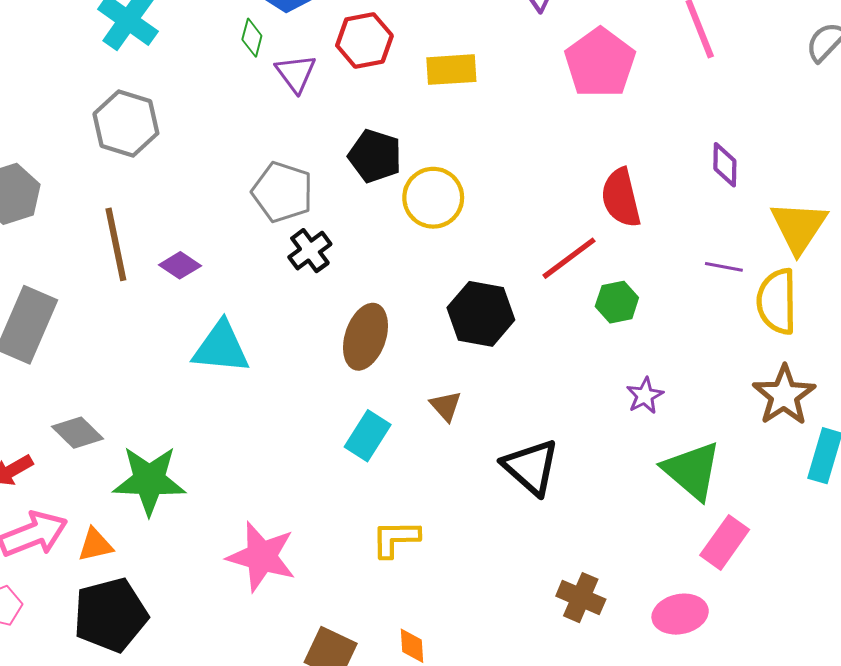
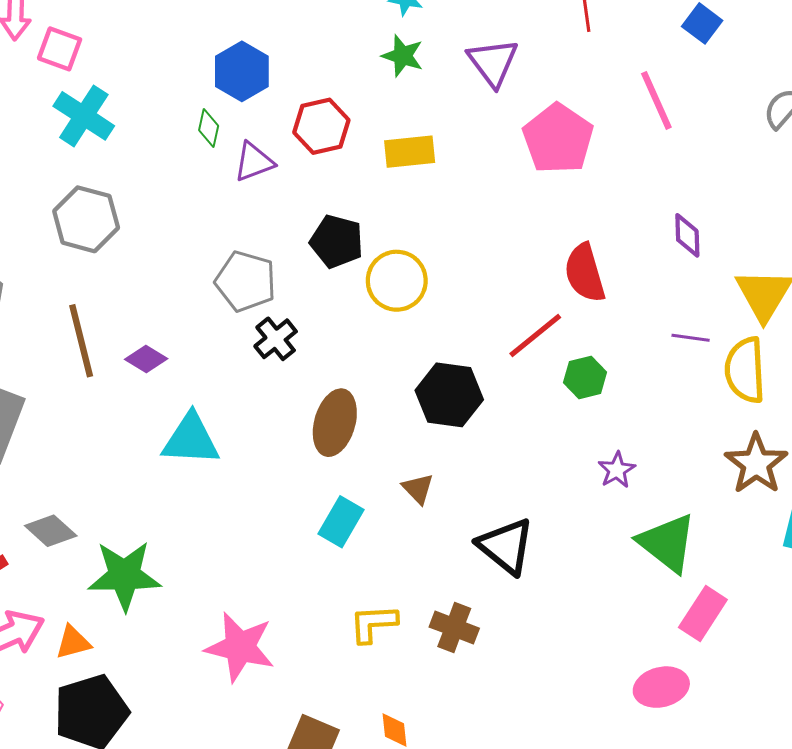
purple triangle: (296, 73) -> (254, 162), turned 48
brown cross: (581, 598) -> (454, 628), moved

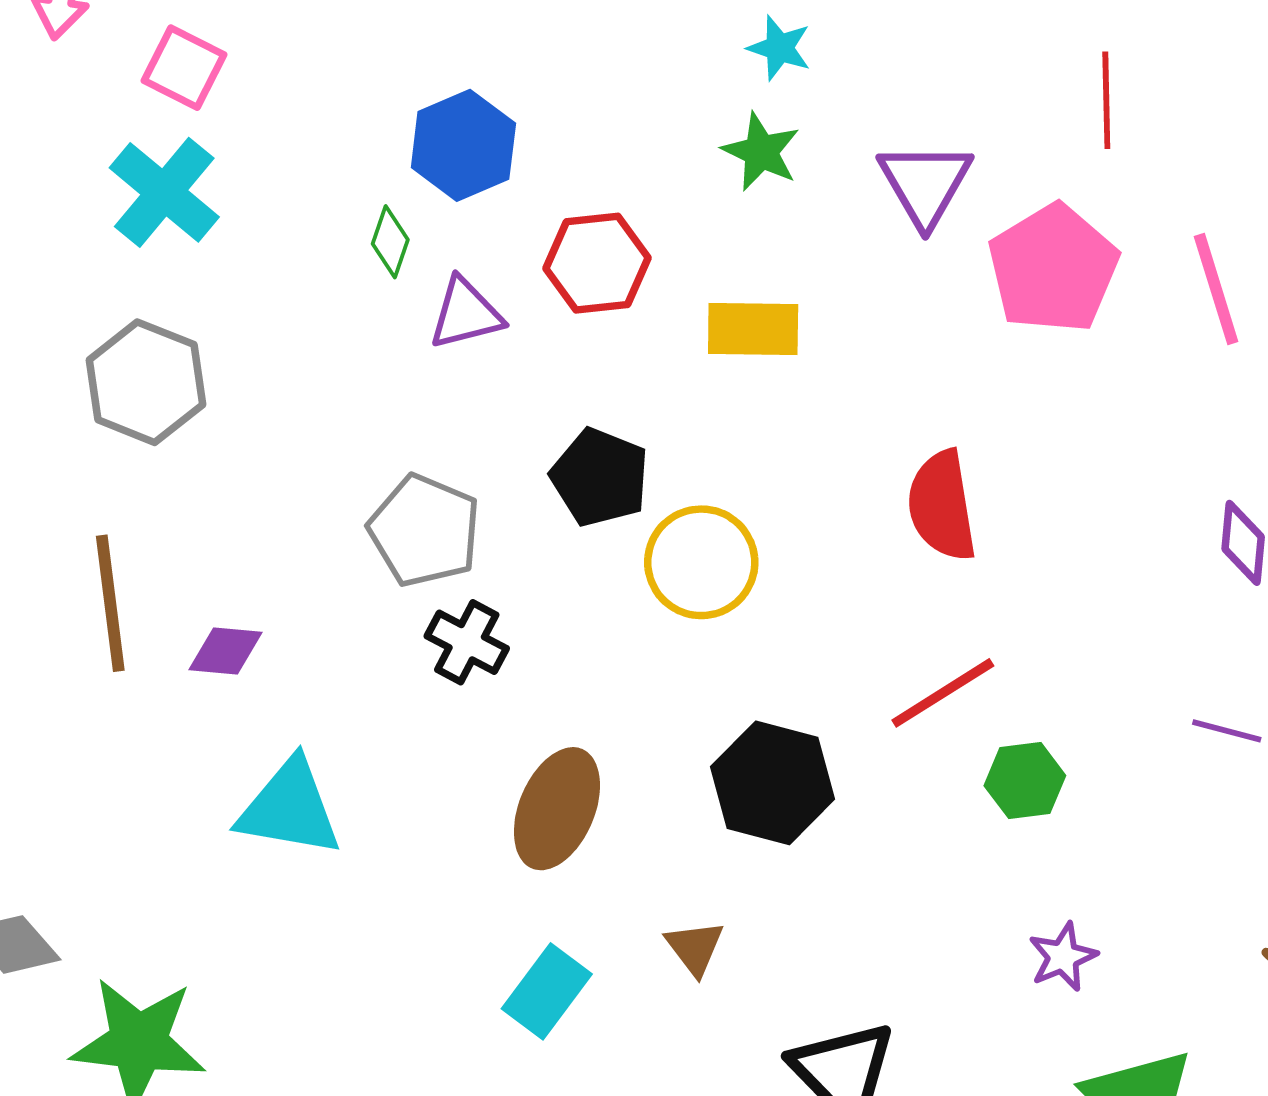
pink square: (60, 49) -> (184, 68), moved
pink pentagon: (558, 139) -> (1053, 269), moved
red semicircle: (585, 273) -> (942, 506), moved
black cross: (276, 339) -> (467, 642), turned -30
purple diamond: (146, 359) -> (226, 651), turned -33

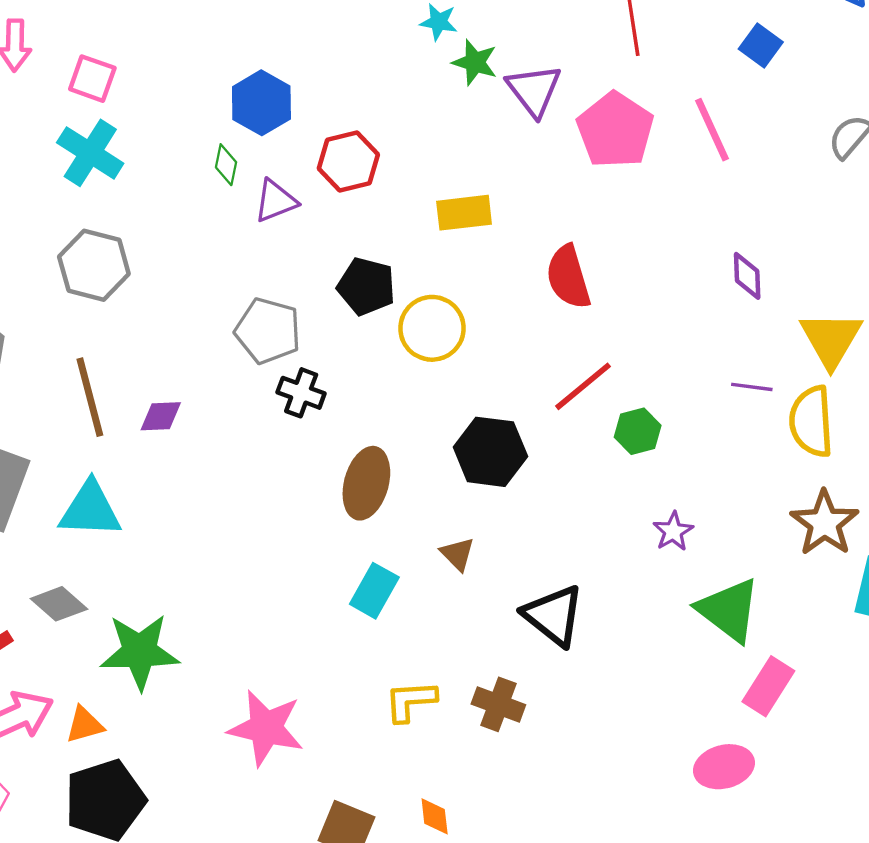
green star: (761, 152) -> (475, 62), moved
yellow rectangle: (753, 329) -> (464, 213), moved
cyan triangle: (290, 808) -> (90, 510), moved

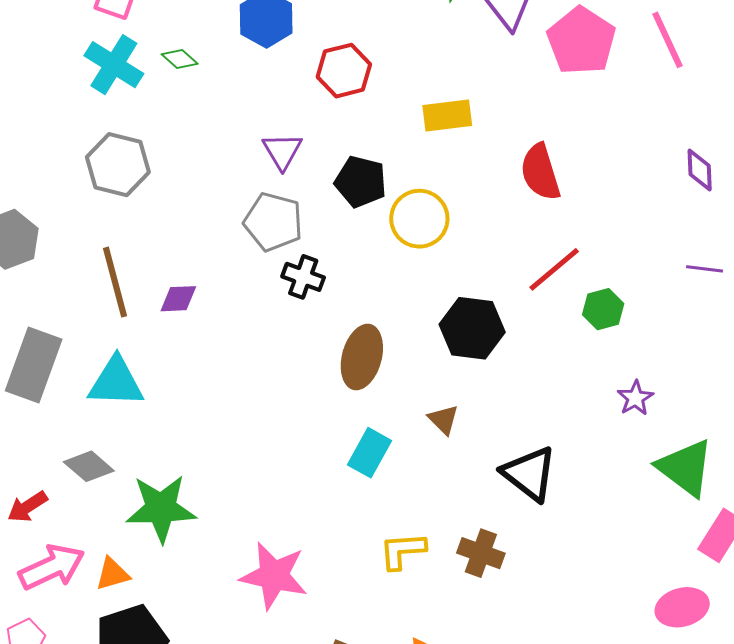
green diamond: (226, 165) -> (180, 59), moved, turned -60
purple triangle: (275, 201) -> (282, 151), moved, turned -39

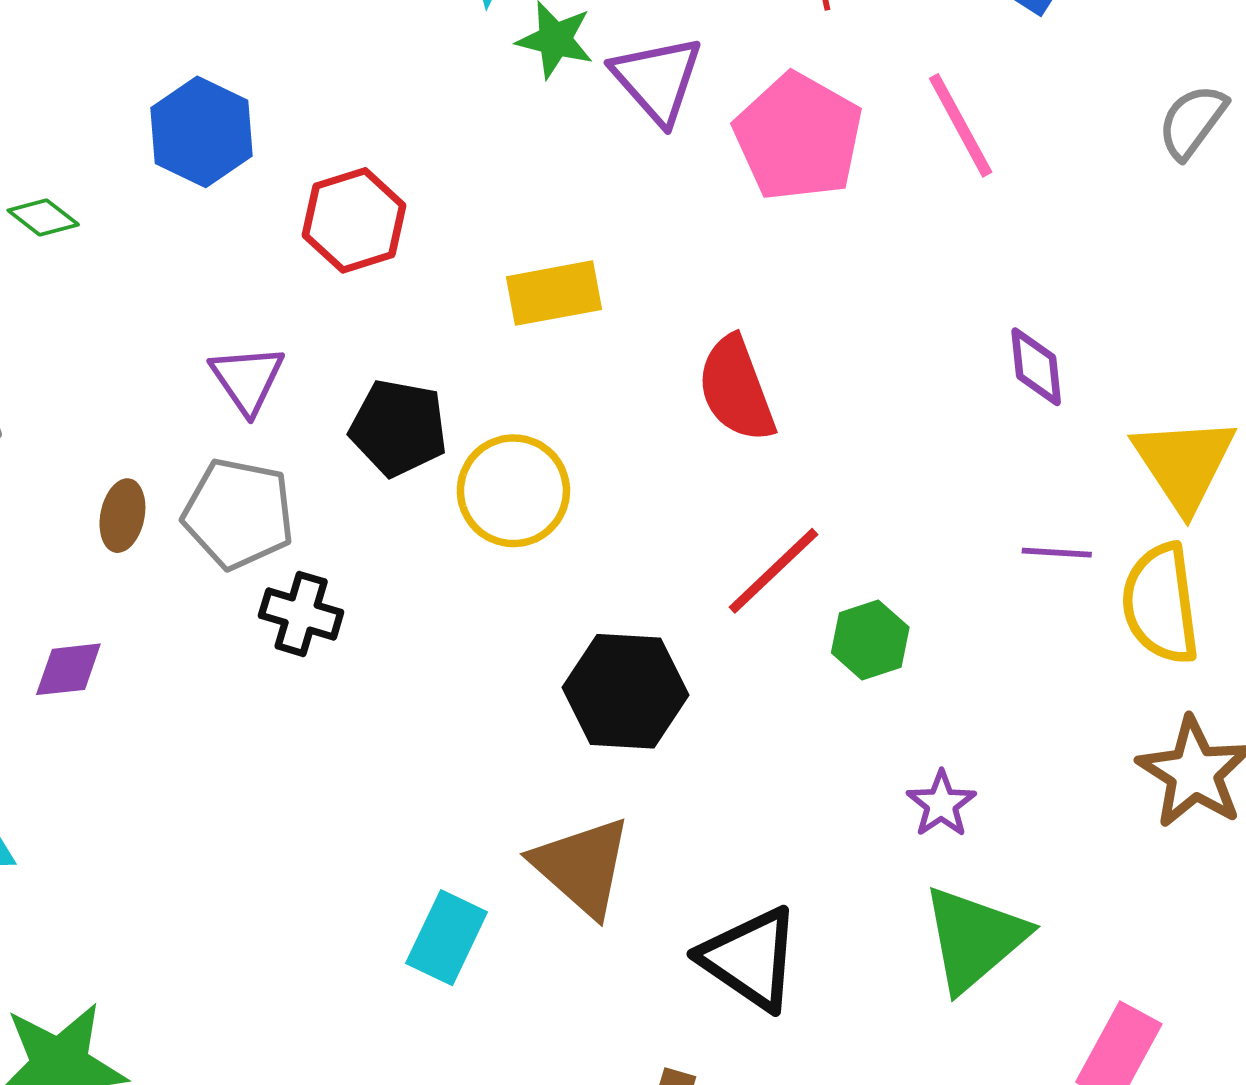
brown ellipse: (362, 357) -> (122, 516), moved, size x0.6
brown triangle: (443, 419) -> (582, 866), size x1.8
green triangle: (685, 468) -> (974, 939), moved, turned 46

